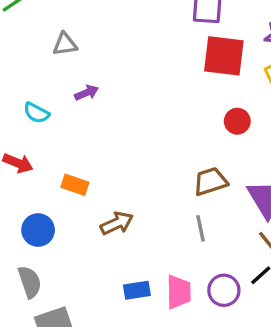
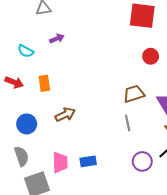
orange rectangle: (75, 185) -> (44, 83), moved, turned 63
brown arrow: (117, 223) -> (65, 115), moved
pink trapezoid: (179, 292) -> (60, 162), moved

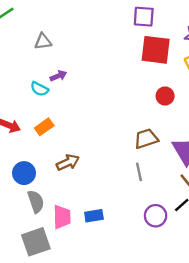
cyan semicircle: (26, 51) -> (39, 89), moved
orange rectangle: (44, 83) -> (44, 127), turned 63
gray semicircle: (21, 156) -> (36, 202), moved

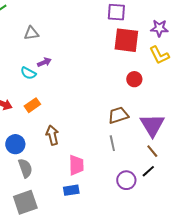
brown arrow: (68, 162) -> (52, 135), turned -78
blue rectangle: (94, 216) -> (71, 190), moved
pink trapezoid: (62, 217) -> (76, 165), moved

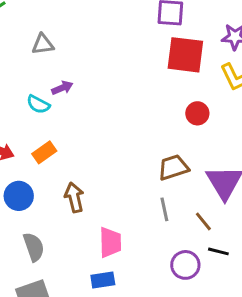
blue circle: (15, 144) -> (19, 196), moved
brown line: (152, 151) -> (203, 221), moved
black line: (148, 171) -> (218, 251), turned 56

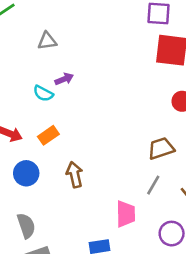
gray line: (164, 209) -> (153, 185), turned 42
pink trapezoid: (110, 242) -> (126, 214), moved
gray semicircle: (34, 247) -> (26, 226), moved

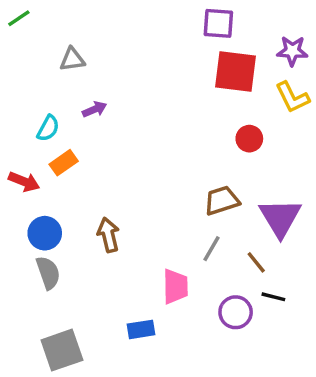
cyan semicircle: (43, 93) -> (48, 128), moved, turned -90
orange rectangle: (48, 135) -> (64, 163), moved
gray semicircle: (26, 226) -> (48, 273), moved

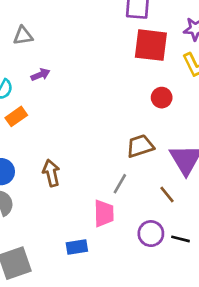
gray line: (211, 249) -> (120, 184), moved
black line: (273, 297) -> (180, 239), moved

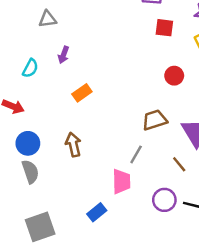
red square: (151, 45) -> (164, 28), size x0.6
purple arrow: (40, 75) -> (64, 55), turned 133
orange rectangle: (16, 116) -> (82, 93), moved
blue rectangle: (77, 247) -> (97, 212), turned -30

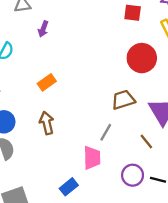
purple arrow: (64, 55) -> (43, 29), moved
red circle: (174, 76) -> (142, 58), size x1.6
orange rectangle: (82, 93) -> (47, 82), moved

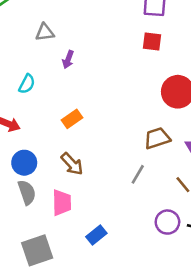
red square: (133, 13) -> (152, 41), moved
brown arrow: (47, 123) -> (72, 164), turned 150
pink trapezoid: (92, 158) -> (62, 203), moved

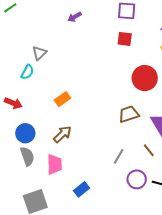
gray triangle: (45, 32) -> (39, 53), moved, turned -35
purple arrow: (68, 59) -> (74, 17), moved, turned 40
brown arrow: (72, 164) -> (62, 134), turned -90
gray line: (138, 174) -> (119, 156), moved

